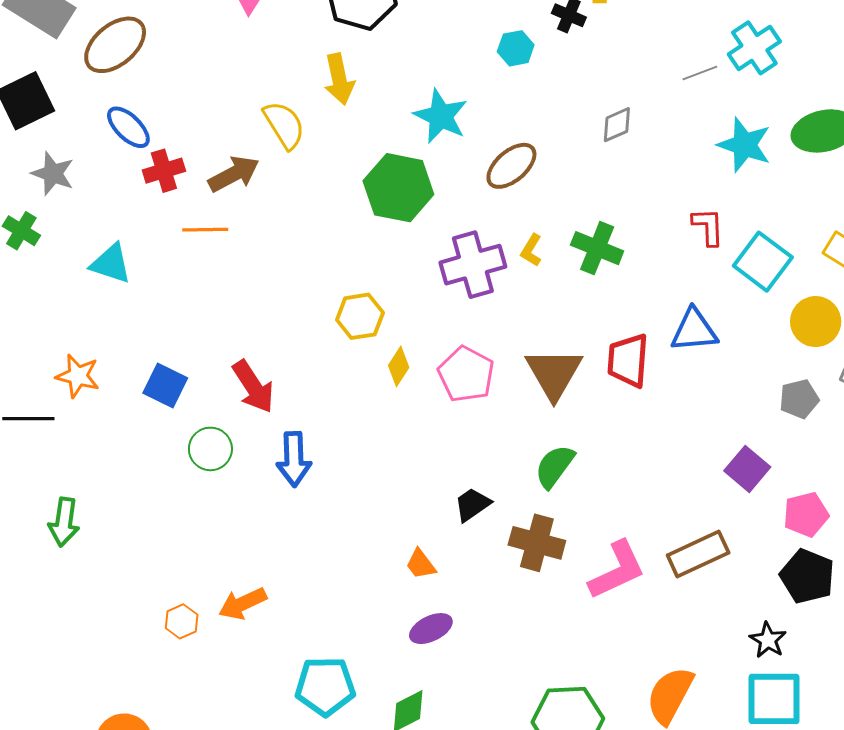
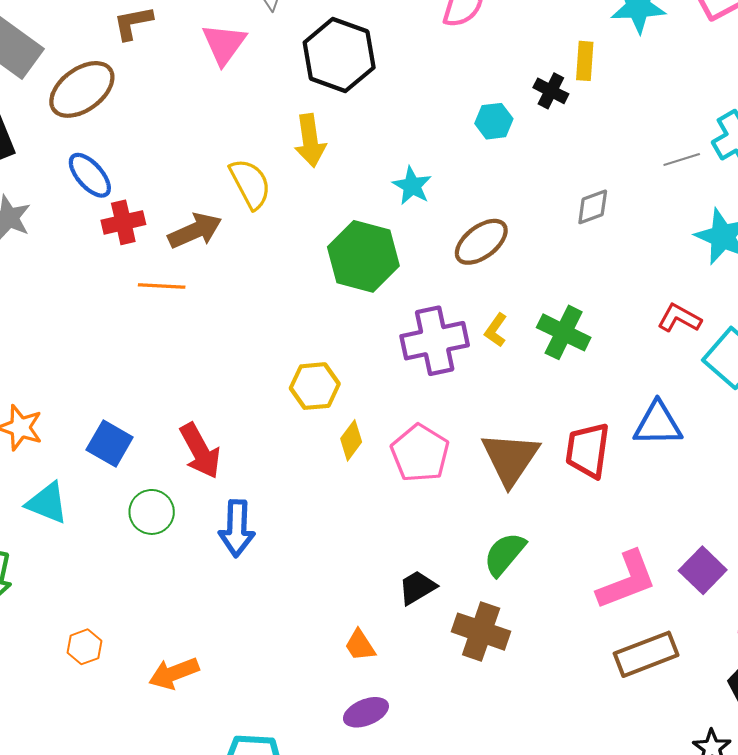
cyan star: (441, 116) -> (412, 186), size x0.7
red L-shape: (708, 227) -> (679, 318), turned -63
cyan triangle: (111, 264) -> (47, 503), moved
pink L-shape: (617, 570) -> (627, 580), moved
orange hexagon: (182, 621) -> (84, 647), moved

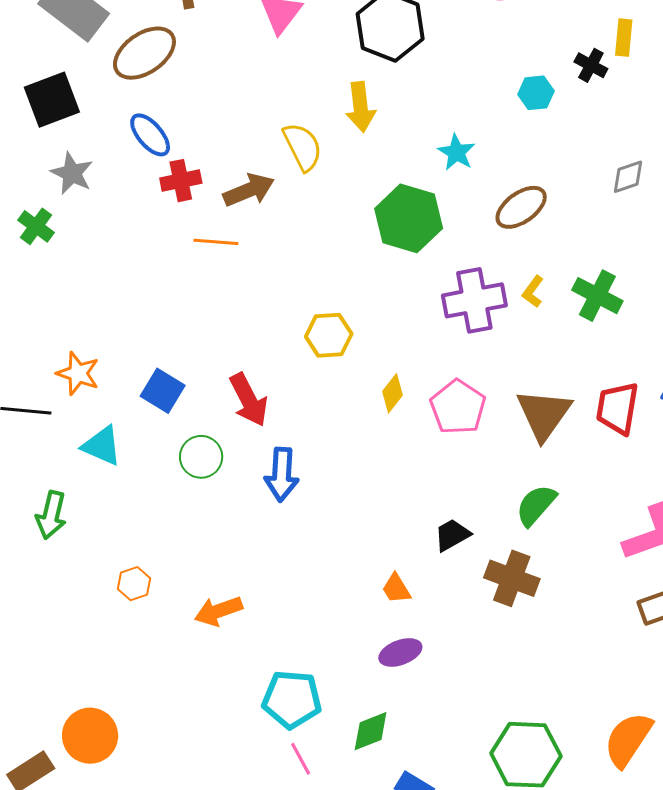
yellow hexagon: (315, 386) -> (329, 335), moved

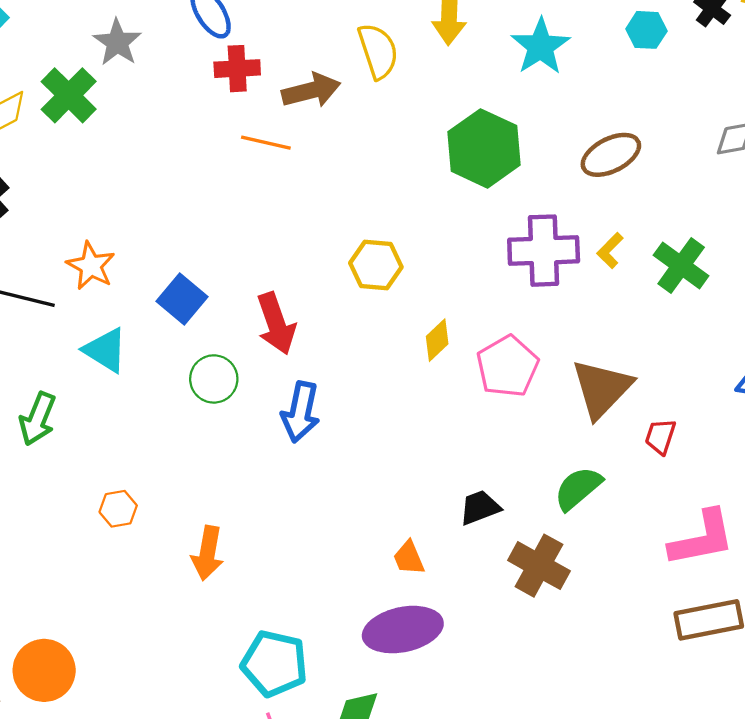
cyan star: (456, 152) -> (541, 46), moved, size x1.4
green cross: (36, 226) -> (69, 95), size x1.4
red trapezoid: (617, 408) -> (660, 436), moved, size x0.6
orange arrow: (218, 611) -> (208, 553), turned -69
purple ellipse: (400, 652) -> (403, 630), size x1.6

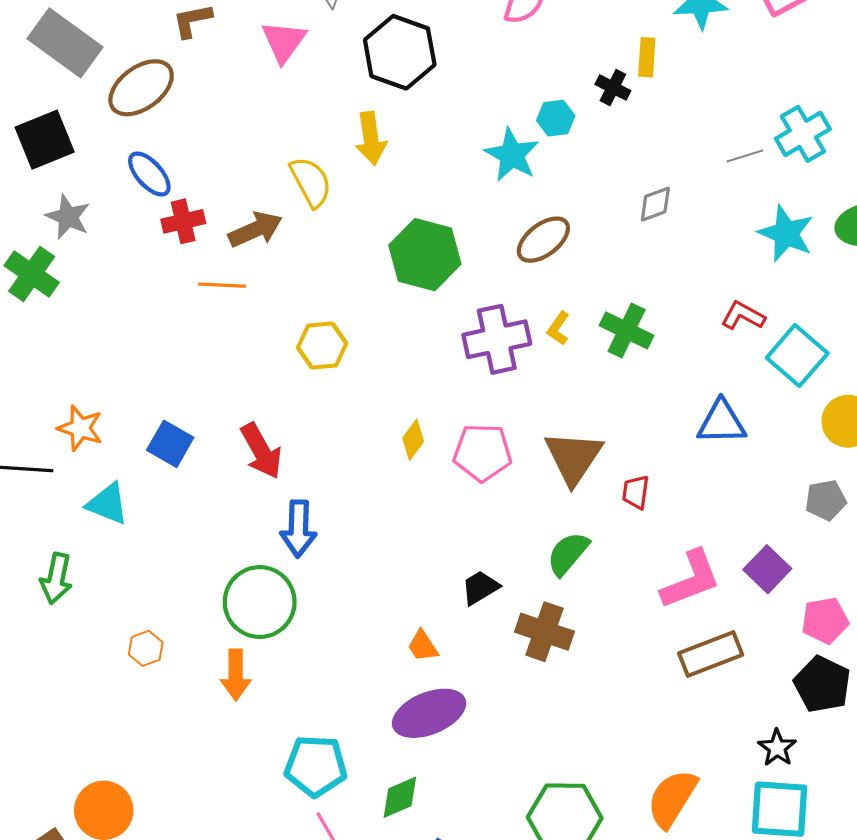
cyan star: (541, 46) -> (512, 155), moved
yellow hexagon: (376, 265) -> (322, 345), moved
pink pentagon: (507, 366) -> (483, 452), turned -30
green circle: (214, 379) -> (260, 602), moved, size x1.6

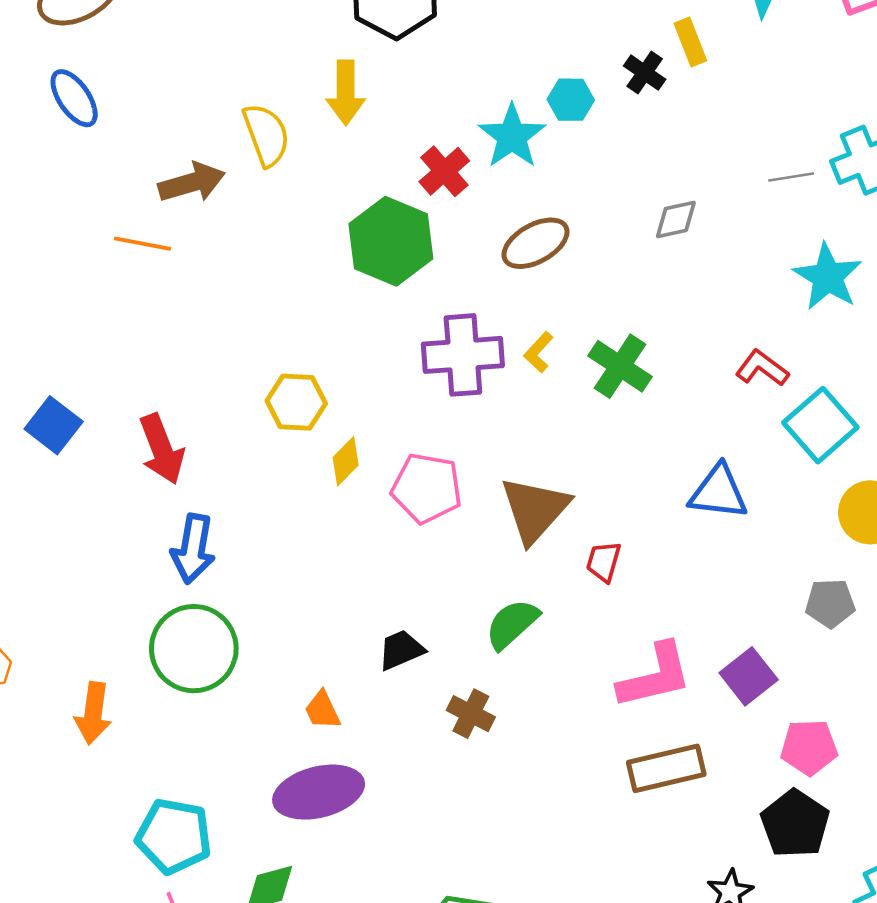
yellow rectangle: (647, 57) -> (690, 42), turned -33
red cross: (183, 221) -> (444, 171), moved, turned -36
yellow hexagon: (322, 345) -> (296, 402), moved
green circle: (260, 602) -> (194, 649), moved
brown cross: (545, 632) -> (471, 714), size x0.7

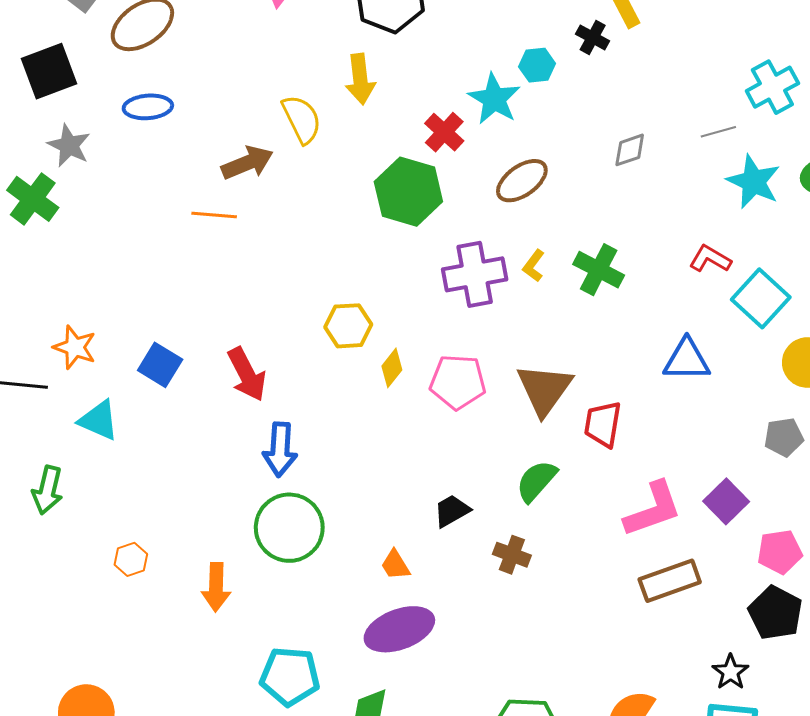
blue ellipse: (74, 98) -> (148, 107), turned -54
gray line: (791, 177) -> (718, 132), moved
red trapezoid: (604, 562) -> (603, 424), size x1.4

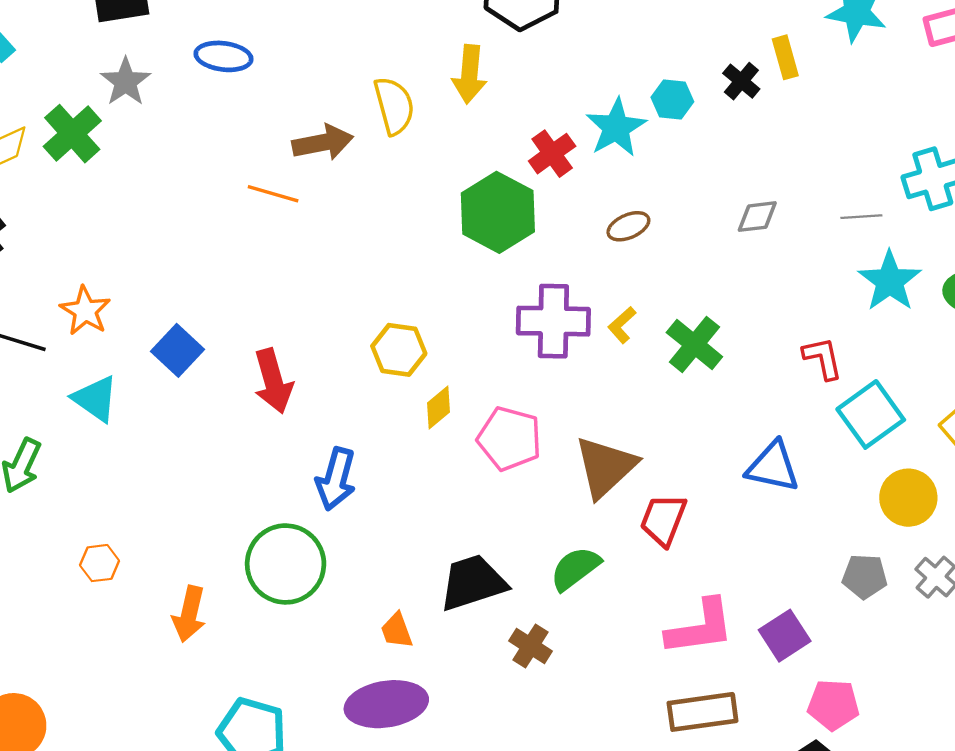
brown ellipse: (522, 181) -> (628, 226), size x0.7
red L-shape: (710, 259) -> (823, 358), turned 36
blue arrow: (280, 450) -> (336, 479), moved
black trapezoid: (452, 511) -> (473, 583), size x1.6

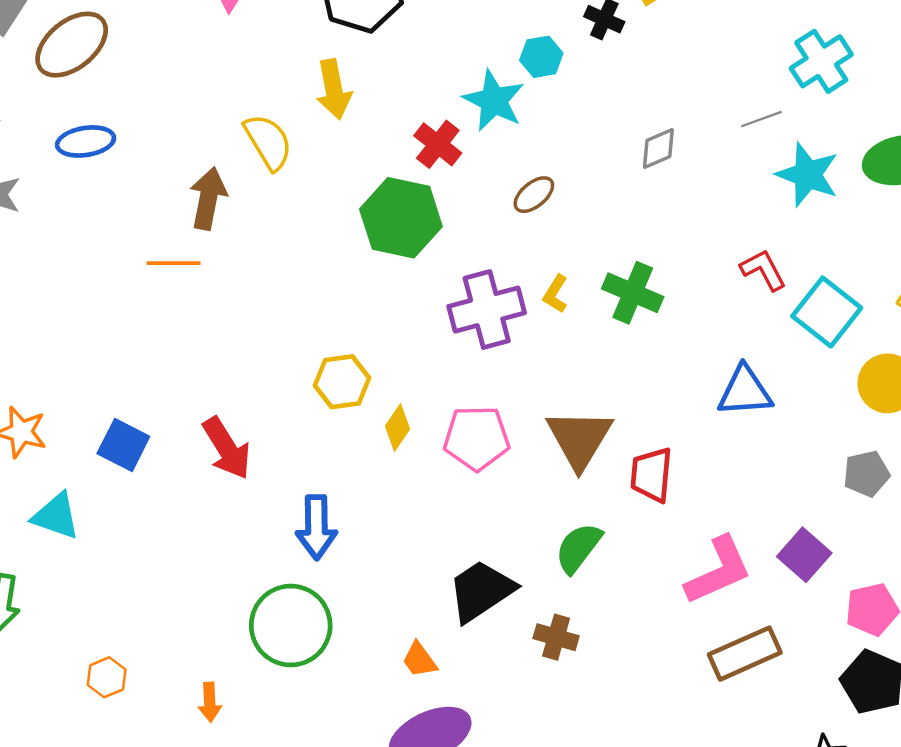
brown arrow: (323, 143) -> (208, 198), turned -52
orange arrow: (189, 614) -> (210, 702), size x0.7

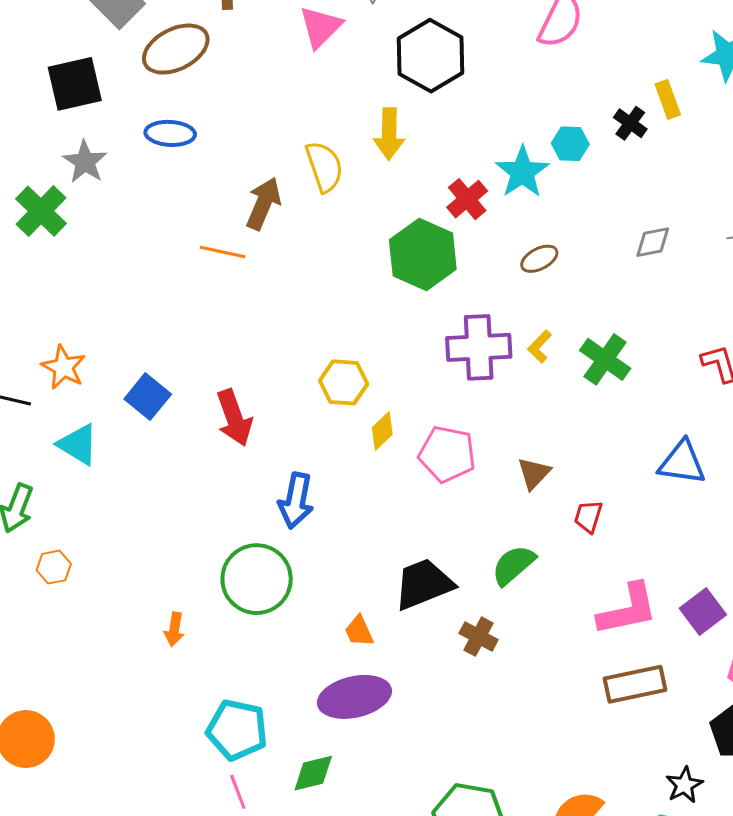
brown triangle: (579, 439) -> (534, 473), size x0.6
red trapezoid: (652, 475) -> (588, 516), size x0.7
orange hexagon: (107, 677) -> (54, 567), moved

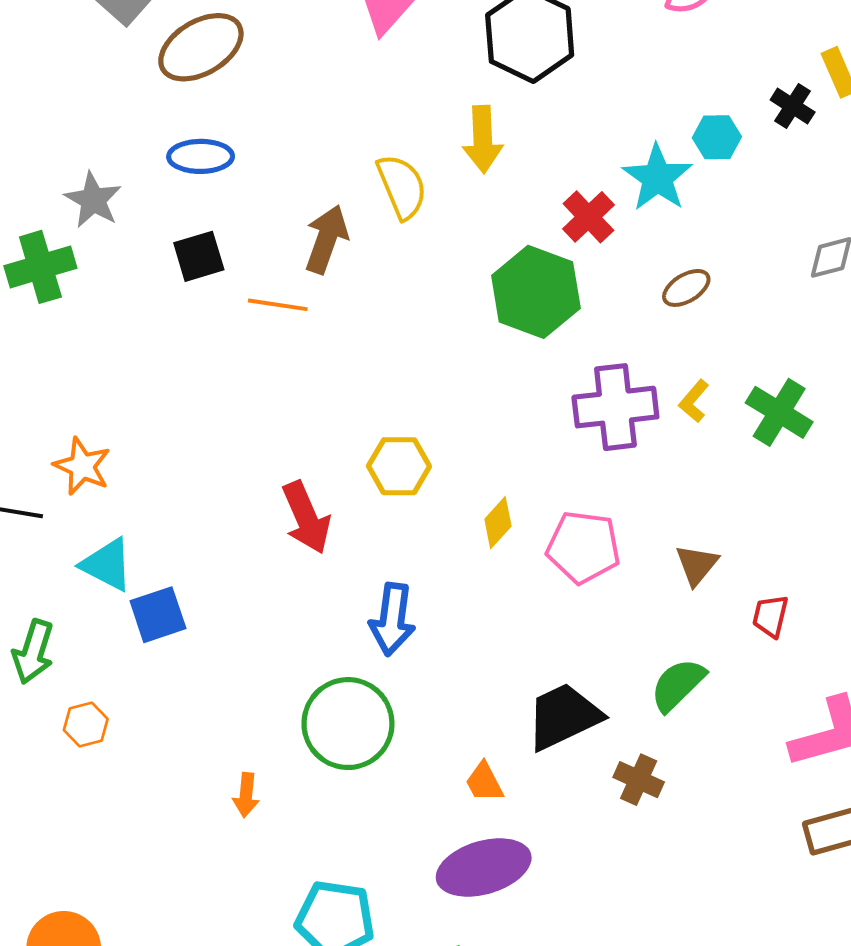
black square: (75, 84) -> (199, 256), moved, size x0.7
green cross: (41, 211) -> (40, 267), turned 33
yellow hexagon: (344, 382) -> (399, 466), moved
blue square: (148, 397) -> (158, 615), moved, turned 36

